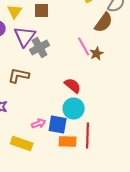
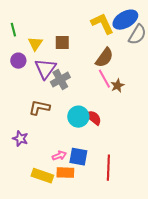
brown semicircle: (104, 22) -> (104, 58), moved
cyan circle: (74, 108) -> (78, 117), moved
orange rectangle: (68, 142) -> (65, 173), moved

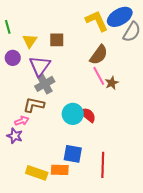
gray cross: (60, 80) -> (45, 84), moved
pink arrow: (59, 156) -> (22, 121), moved

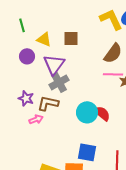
yellow triangle: (30, 41) -> (44, 39), turned -42
pink line: (99, 76) -> (113, 74), turned -60
purple star: (15, 136) -> (26, 98), moved

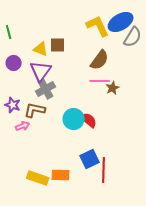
yellow triangle: (44, 39) -> (41, 49), moved
blue square: (87, 152) -> (90, 159), moved, turned -36

